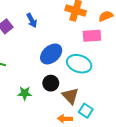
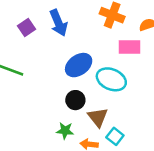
blue arrow: (32, 20) -> (58, 23), size x1.5
green star: (25, 93) -> (65, 131), moved

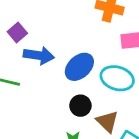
blue arrow: (58, 23) -> (39, 55), moved, turned -52

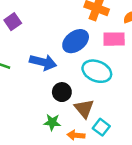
blue arrow: (39, 55) -> (43, 62), moved
blue ellipse: (79, 67) -> (76, 41), moved

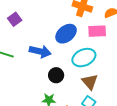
cyan ellipse: (97, 71) -> (84, 58), turned -45
brown triangle: (84, 109) -> (90, 82), moved

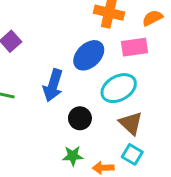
blue arrow: (40, 51) -> (53, 85), turned 100

